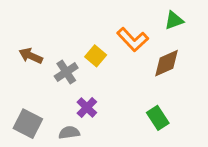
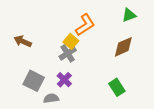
orange L-shape: (133, 40) -> (85, 25), moved, turned -80
gray cross: (66, 72) -> (68, 53), moved
gray square: (28, 124) -> (34, 81), moved

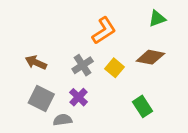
brown arrow: (23, 41) -> (36, 63), moved
yellow square: (71, 41) -> (115, 68), moved
brown diamond: (123, 47) -> (150, 57), turned 35

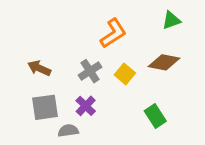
gray square: (41, 98) -> (45, 107), turned -35

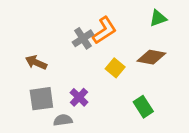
gray cross: (90, 71) -> (83, 38), moved

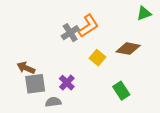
green triangle: (158, 18) -> (144, 13), moved
brown arrow: (36, 62) -> (26, 68), moved

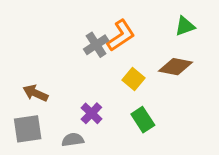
green triangle: (144, 13) -> (185, 26), moved
gray square: (35, 84) -> (28, 129), moved
green rectangle: (121, 91) -> (143, 120), moved

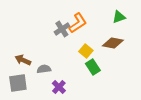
purple cross: (91, 113) -> (59, 87), moved
green rectangle: (143, 120) -> (93, 67), moved
gray semicircle: (73, 140) -> (44, 69), moved

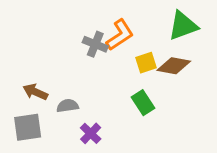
green triangle: (119, 17) -> (183, 26), size x1.5
gray cross: (62, 29) -> (95, 44), turned -35
yellow square: (86, 51) -> (146, 63), moved, turned 32

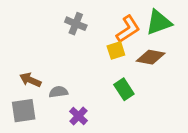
orange L-shape: (120, 35) -> (128, 29), moved
gray cross: (95, 44) -> (76, 24), moved
yellow square: (146, 63) -> (116, 50), moved

